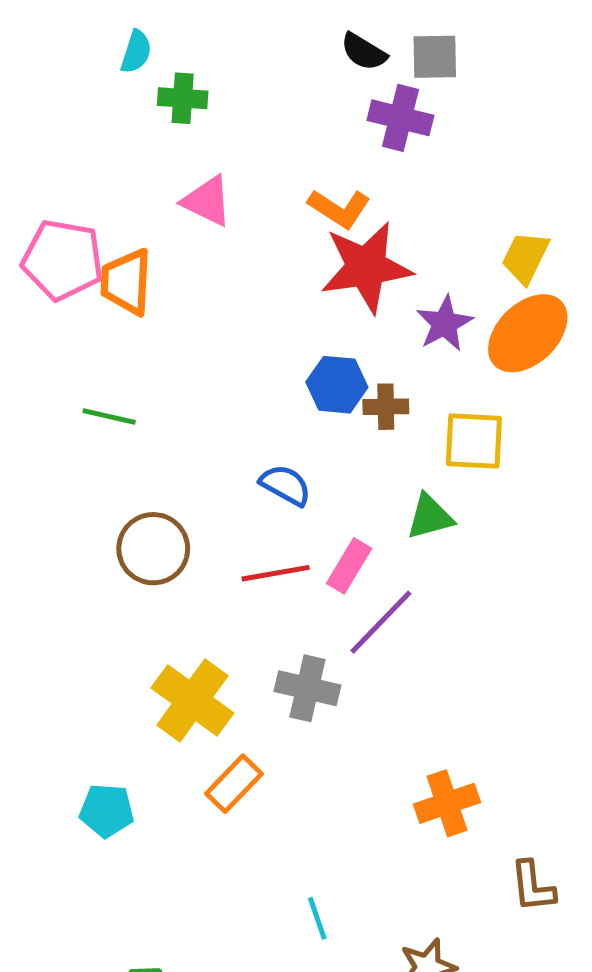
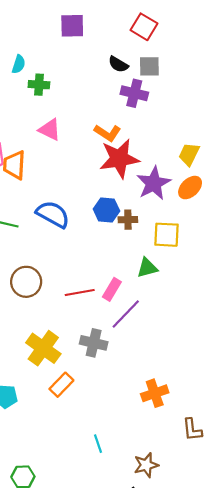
purple star: (445, 323) -> (154, 183), size x1.4
orange ellipse: (528, 333) -> (190, 188), size x0.7
blue semicircle: (285, 485) -> (53, 214), moved, size x1.5

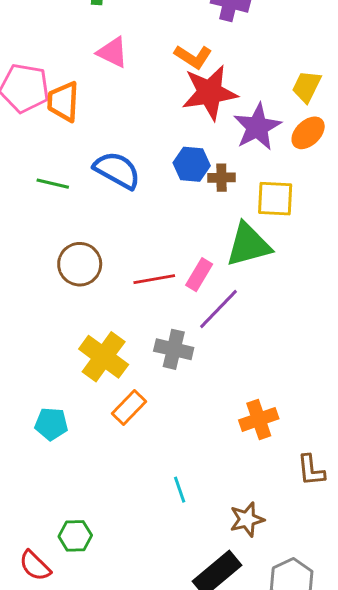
green triangle: (147, 268) -> (248, 245), size x1.6

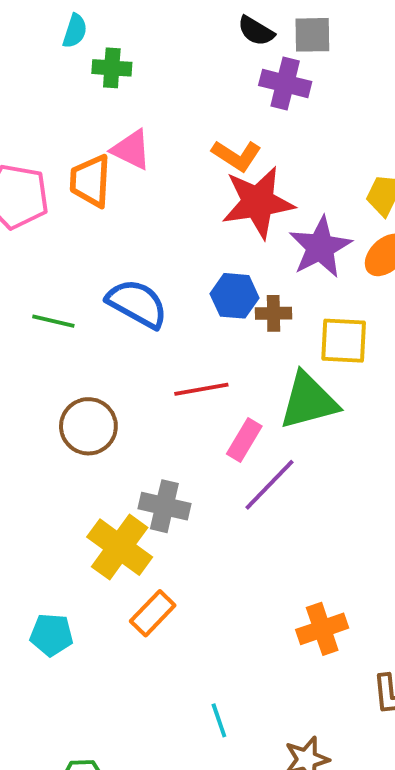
orange trapezoid: (63, 102) -> (90, 181), moved
red line: (154, 279) -> (201, 389), moved
gray cross: (174, 349) -> (164, 506), moved

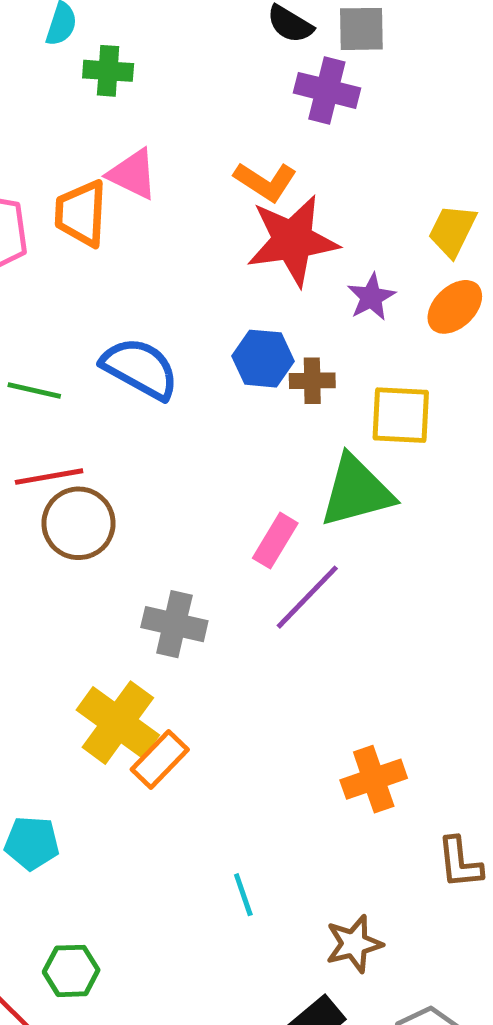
purple star: (320, 247) -> (371, 297), size x0.6
red line: (201, 389) -> (49, 477), moved
yellow cross: (120, 547) -> (118, 723), moved
cyan pentagon: (51, 635) -> (32, 843), moved

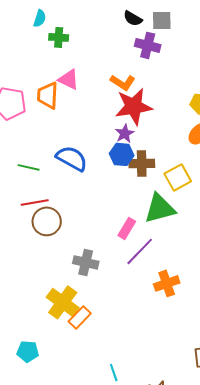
purple star: (371, 297) -> (125, 133), moved
brown cross: (312, 381) -> (142, 163), size x1.4
yellow square: (401, 415) -> (178, 177), turned -32
orange cross: (374, 779) -> (167, 283), moved

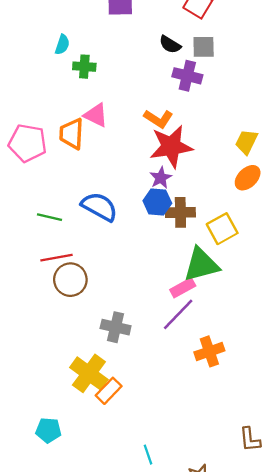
pink rectangle: (127, 228) -> (183, 288), moved, turned 30

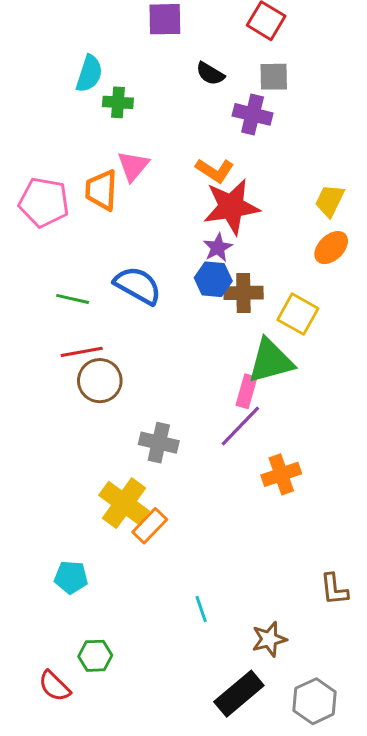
cyan semicircle: (62, 45) -> (89, 74), size x1.4
black semicircle: (170, 45) -> (210, 74), moved
pink triangle: (96, 115) -> (133, 166), turned 44
yellow square: (222, 229) -> (298, 314), turned -32
pink rectangle: (183, 288) -> (246, 391), turned -45

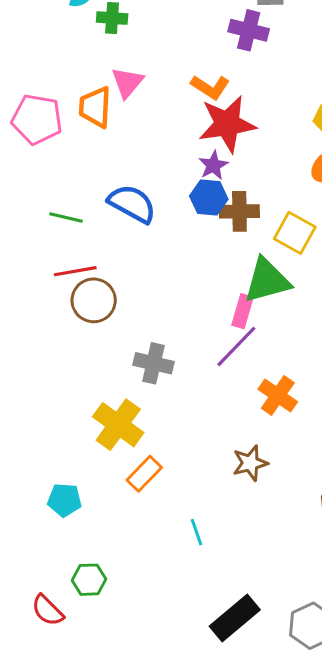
orange cross: (281, 474) -> (278, 396), turned -36
orange rectangle: (150, 526) -> (144, 474), moved
brown star: (269, 639) -> (250, 463), moved

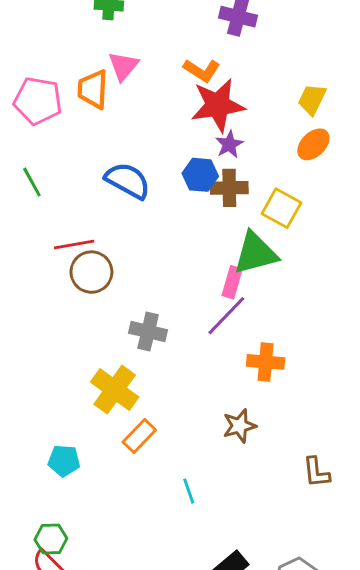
purple star: (213, 165) -> (229, 144), moved
green line: (66, 218) -> (32, 182), moved, turned 48
orange cross: (278, 396) -> (266, 362), turned -30
green hexagon: (89, 580) -> (51, 539), moved

